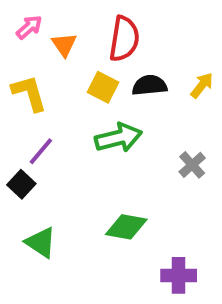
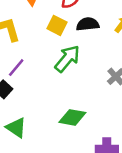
green arrow: (118, 138) -> (67, 59), turned -36

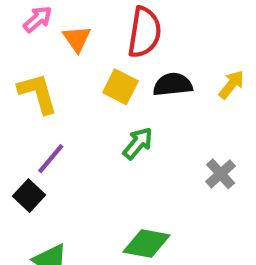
green arrow: (67, 59) -> (138, 143), size x0.7

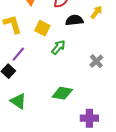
yellow arrow: (231, 85) -> (96, 12), moved
yellow square: (120, 87) -> (42, 28), moved

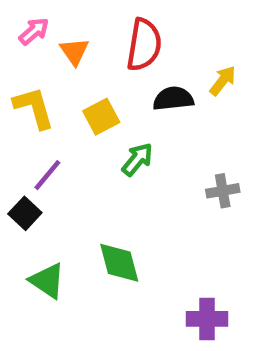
yellow square: (42, 28) -> (101, 117), turned 35
gray cross: (96, 61) -> (223, 191), turned 32
green diamond: (62, 93) -> (119, 263), moved, turned 65

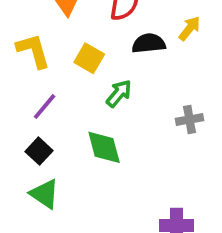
yellow square: (101, 117) -> (89, 58), turned -32
black square: (25, 213) -> (39, 151), moved
green diamond: (119, 263) -> (104, 147), moved

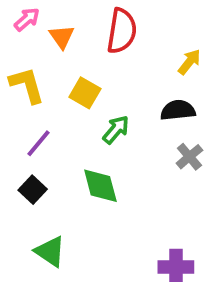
black semicircle: (149, 43) -> (178, 110), moved
gray cross: (189, 119) -> (189, 157), turned -30
green triangle: (45, 194) -> (50, 252), moved

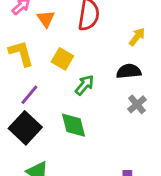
black square: (33, 190) -> (25, 128), size x1.6

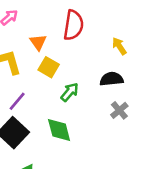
orange triangle: (46, 19) -> (38, 42), moved
yellow arrow: (137, 37) -> (119, 46), turned -72

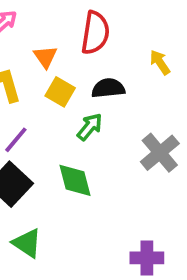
black semicircle: (111, 79) -> (108, 88), moved
gray cross: (119, 110) -> (160, 153), size x1.5

